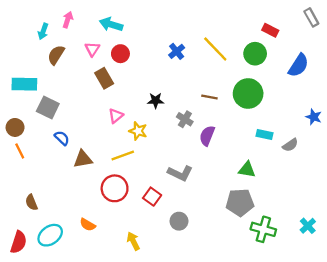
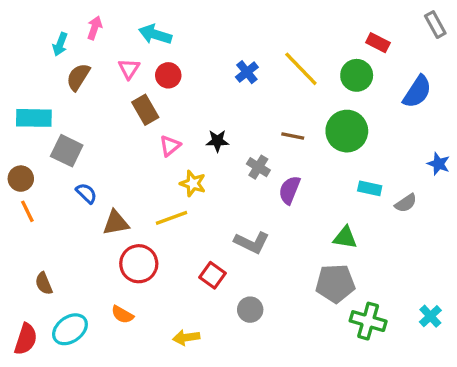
pink triangle: (116, 116) -> (170, 146), moved
red circle: (115, 188) -> (139, 264), moved
yellow arrow: (133, 241) -> (186, 337), turned -72

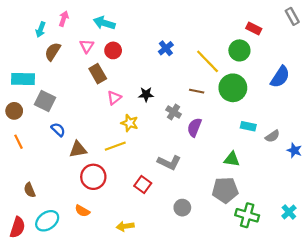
yellow line: (301, 69) -> (208, 61), moved
blue semicircle: (417, 92) -> (280, 77), moved
blue star: (439, 164) -> (294, 150), moved
brown circle: (21, 179) -> (14, 111), moved
gray circle: (250, 310) -> (182, 208), moved

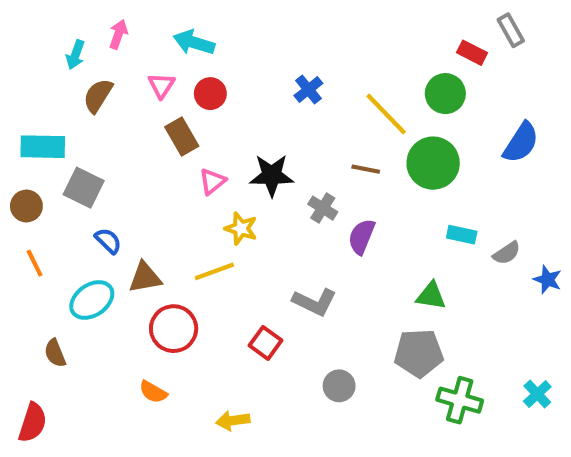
gray rectangle: (292, 16) -> (511, 30), moved
black star: (146, 94) -> (272, 175), size x1.5
cyan ellipse: (47, 221) -> (92, 300), moved

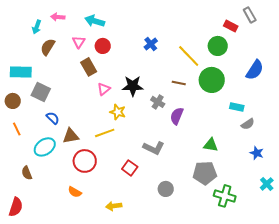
pink arrow: (118, 34) -> (58, 17), turned -104
cyan rectangle: (462, 235) -> (237, 107), moved
blue star: (548, 280) -> (257, 153), moved
cyan cross: (537, 394) -> (267, 184), moved

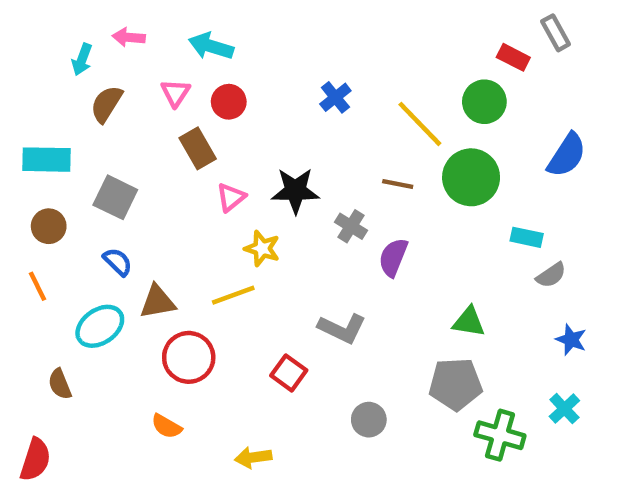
gray square: (41, 92) -> (115, 197), moved
brown circle: (13, 101) -> (49, 226), moved
cyan cross: (267, 184) -> (564, 409), moved

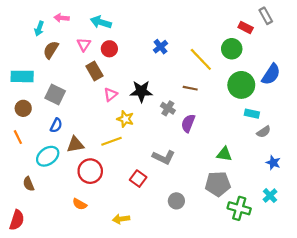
green circle: (471, 177) -> (241, 85), moved
blue semicircle: (118, 262) -> (56, 125), turned 72

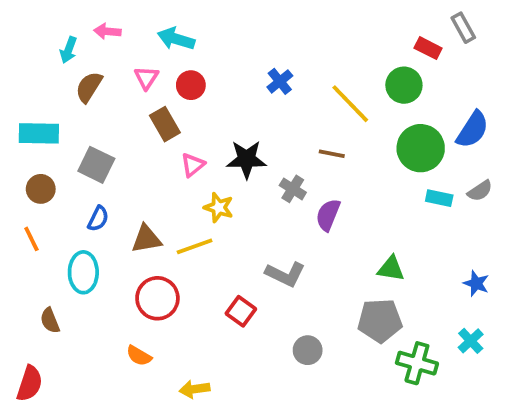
gray semicircle: (264, 132) -> (480, 191), moved
brown triangle: (75, 145) -> (146, 239), moved
cyan ellipse: (48, 156) -> (83, 272), turned -55
yellow arrow: (121, 219) -> (195, 389), moved

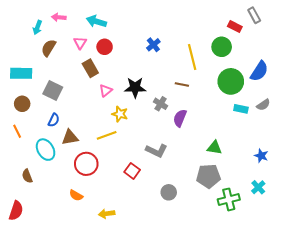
yellow line: (350, 104) -> (192, 57), turned 30
brown triangle: (146, 239) -> (70, 137), moved
cyan ellipse: (83, 272) -> (46, 150), turned -30
green cross: (417, 363) -> (229, 199), turned -30

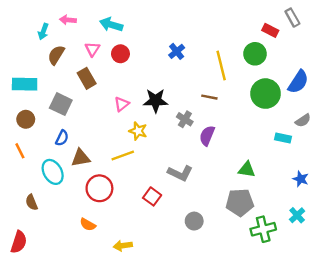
brown rectangle: (90, 68) -> (87, 78), moved
cyan rectangle: (241, 109) -> (283, 138), moved

